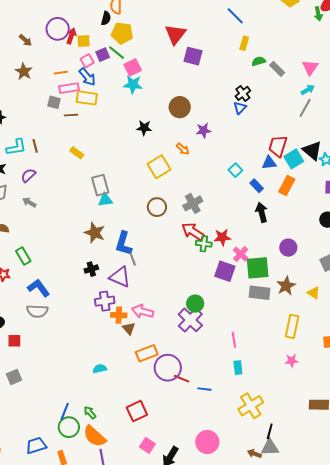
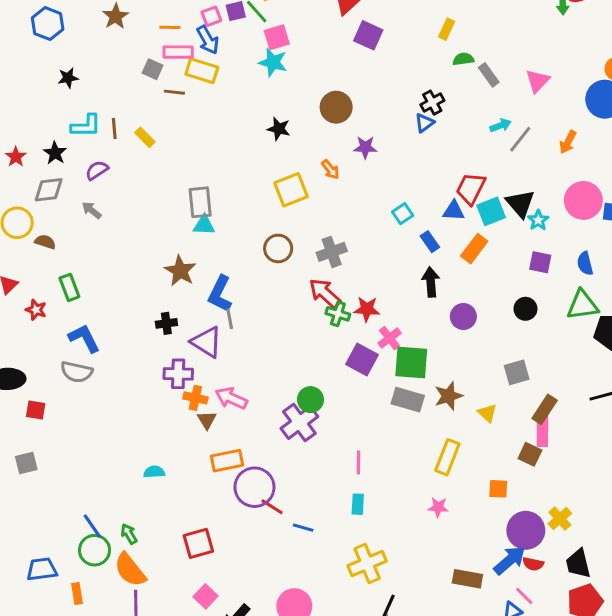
cyan arrow: (308, 90) -> (501, 125), moved
yellow rectangle: (77, 153) -> (145, 137), moved
purple circle: (288, 248) -> (463, 317), moved
blue line: (65, 411) -> (92, 526), turned -66

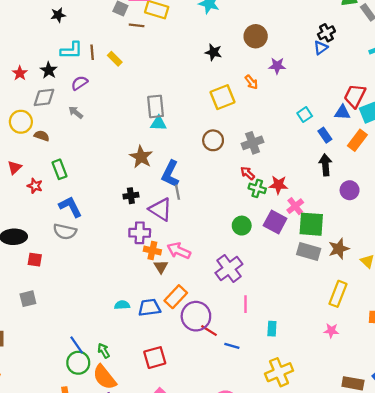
red arrow: (325, 293) -> (248, 173), size x0.6
green circle: (310, 400) -> (242, 226), moved
orange rectangle: (227, 461) -> (176, 297), turned -35
pink line: (359, 462) -> (246, 304), moved
blue trapezoid: (42, 569) -> (149, 308), moved

